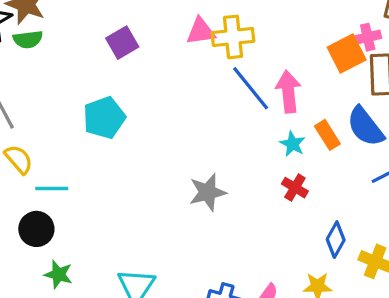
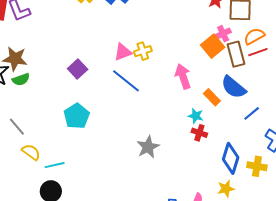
yellow cross: (233, 37) -> (143, 51), size x0.7
blue line: (251, 88) -> (126, 81), moved
cyan star: (293, 144) -> (196, 116), moved
blue diamond: (336, 240) -> (231, 158), size x1.4

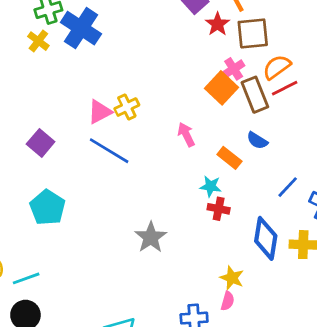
pink arrow: (183, 76) -> (186, 135), size x0.7
blue semicircle: (233, 87) -> (257, 140), size x0.6
blue line: (252, 113) -> (288, 187), moved
yellow star: (226, 189) -> (232, 278), moved, turned -30

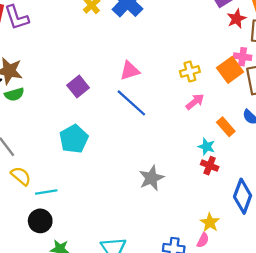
pink cross: (234, 69) -> (243, 57), turned 30
yellow cross: (127, 107) -> (190, 72), moved
pink arrow: (186, 135) -> (195, 102), turned 66

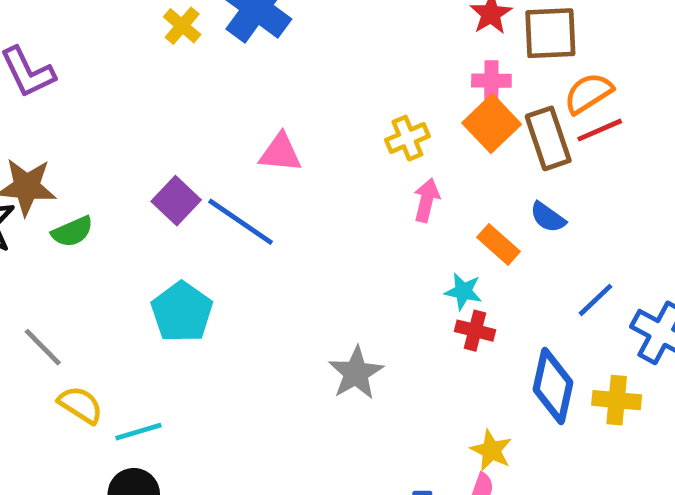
pink cross: (243, 57) -> (491, 81), moved
pink triangle: (130, 71) -> (280, 153), turned 30
green semicircle: (14, 94) -> (72, 232), moved
pink arrow: (195, 102) -> (427, 200), turned -30
blue line: (131, 103) -> (241, 222), moved

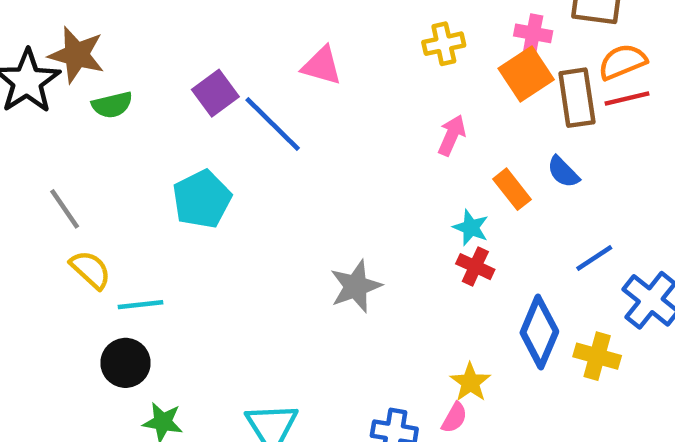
yellow cross: (407, 138) -> (444, 44), moved

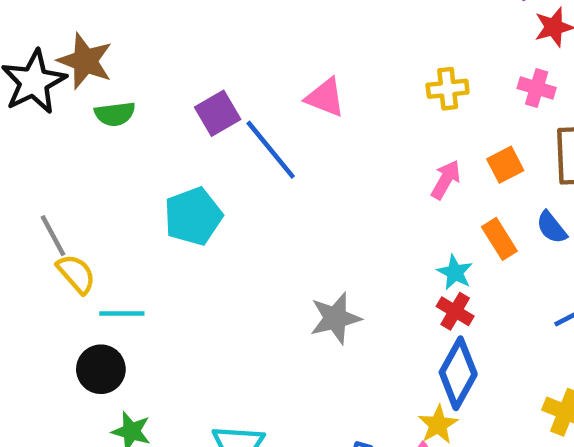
orange square: (526, 74) -> (505, 165), moved, size x0.7
gray line: (65, 209) -> (53, 236), moved
blue diamond: (539, 332) -> (458, 373), moved

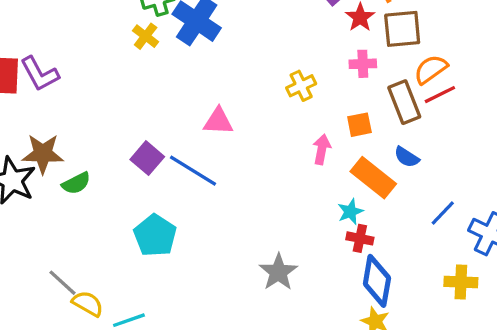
orange square: (505, 165) -> (359, 125), turned 35
orange rectangle: (499, 239) -> (373, 178), size x1.5
cyan star: (455, 272) -> (350, 212), turned -30

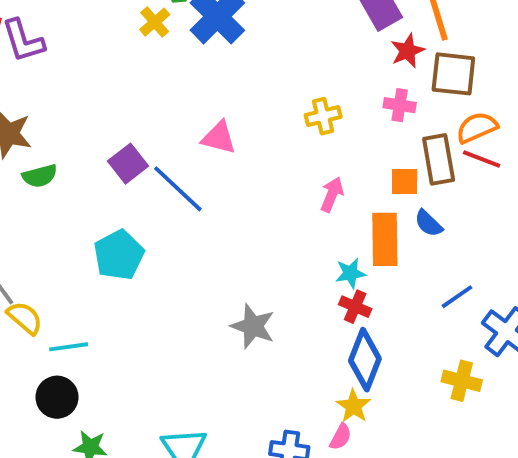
red line: (440, 95) -> (482, 159), turned 36
orange square: (359, 125) -> (405, 182), moved
orange rectangle: (373, 178) -> (385, 239), turned 39
gray star: (278, 272) -> (253, 326), turned -30

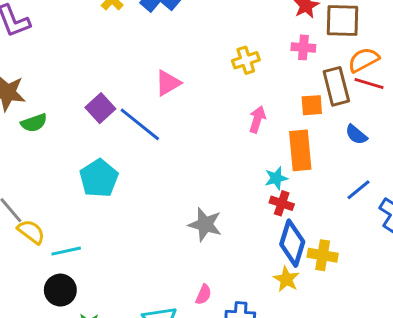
pink triangle: (219, 138) -> (168, 83), turned -40
blue semicircle: (428, 223) -> (356, 135), moved
yellow cross: (462, 381) -> (323, 255), moved
pink semicircle: (341, 437) -> (204, 294), moved

